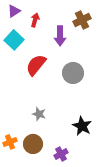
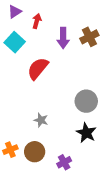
brown cross: (82, 20) -> (89, 37), moved
gray circle: (73, 73) -> (86, 101), moved

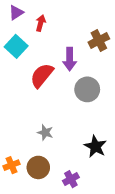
purple arrow: (63, 38) -> (70, 59), moved
gray circle: (86, 101) -> (87, 89), moved

